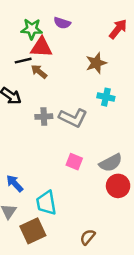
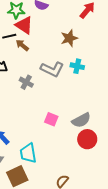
red triangle: (41, 47) -> (24, 25), turned 30
gray cross: (44, 117) -> (26, 82), turned 32
gray L-shape: (73, 118) -> (52, 69), moved

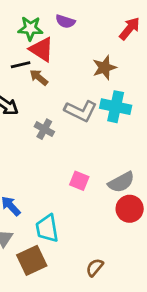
cyan cross: (77, 66) -> (116, 107), size x1.5

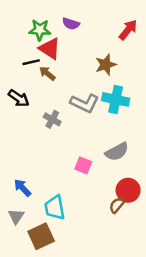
gray semicircle: (121, 182) -> (117, 152), moved
brown semicircle: (95, 267) -> (117, 205), moved

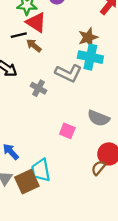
cyan cross: (116, 99) -> (90, 57), moved
gray semicircle: (117, 152) -> (98, 118), turned 50
brown square: (41, 236) -> (27, 182), moved

